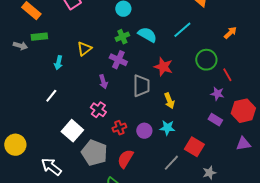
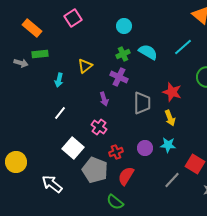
red star: (163, 67) -> (172, 92), moved
white line: (51, 96) -> (60, 113), moved
red cross: (119, 128) -> (116, 152), moved

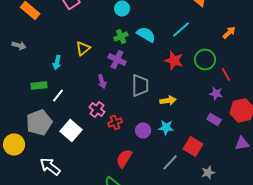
green rectangle: (40, 54) -> (39, 85), moved
red star: (172, 92) -> (174, 60), moved
yellow arrow: (170, 118) -> (168, 100), turned -77
red cross: (116, 152) -> (115, 122), moved
gray pentagon: (95, 170) -> (39, 122), moved, turned 30

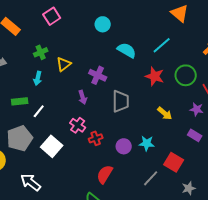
green cross: (121, 36) -> (41, 52), moved
yellow arrow: (168, 100) -> (165, 113), moved, turned 49

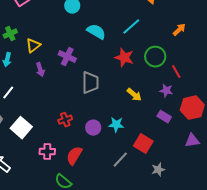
purple arrow: (83, 97) -> (40, 70), moved
pink cross: (78, 125) -> (47, 152), moved, turned -35

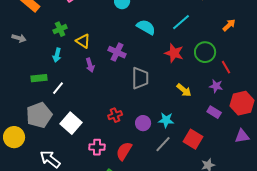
yellow triangle: (33, 46) -> (83, 41), turned -49
gray line: (120, 160) -> (163, 144), moved

